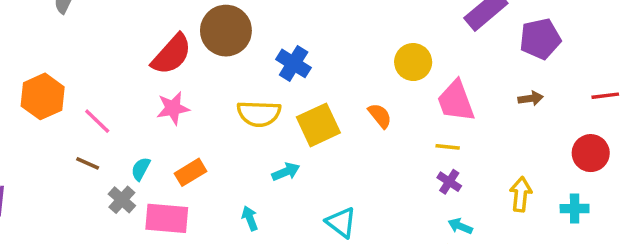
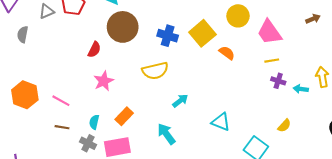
red semicircle: (172, 54) -> (94, 50), size x0.6
yellow square: (318, 125) -> (202, 33), moved
cyan arrow: (250, 218) -> (166, 134), size x1.5
cyan arrow: (460, 226) -> (301, 89), moved

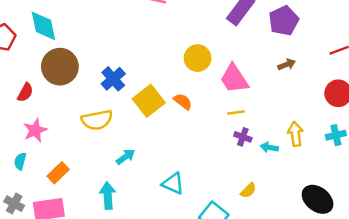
yellow square: (202, 33) -> (149, 101), moved
blue cross: (168, 36) -> (113, 79), turned 30
cyan semicircle: (94, 122) -> (20, 161), moved
cyan arrow: (166, 134) -> (108, 196), turned 30

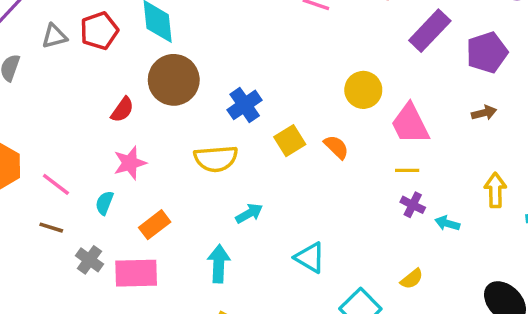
yellow square: (149, 101) -> (290, 141), size x0.7
yellow arrow: (295, 134) -> (495, 190), moved

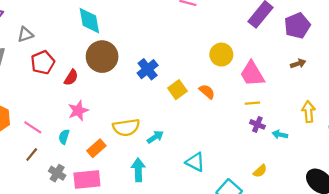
red pentagon: (99, 31) -> (43, 62), moved
yellow semicircle: (216, 159) -> (126, 127), moved
brown line: (51, 228) -> (32, 155), turned -64

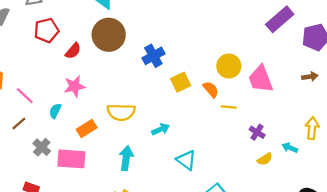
yellow circle: (221, 55) -> (229, 66), moved
yellow line: (252, 103) -> (229, 107), moved
cyan arrow: (280, 135) -> (290, 148), moved
cyan arrow: (155, 137) -> (161, 129), moved
yellow semicircle: (260, 171) -> (265, 159), moved

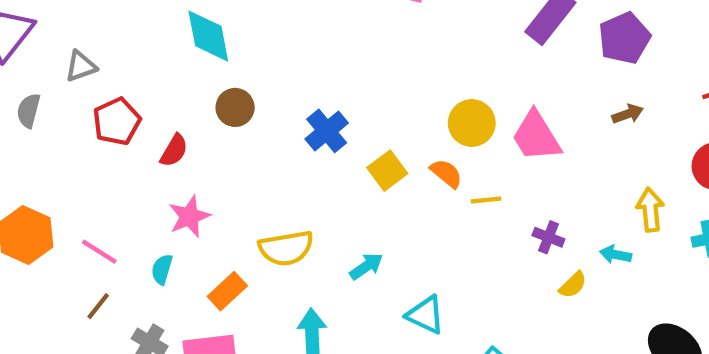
brown circle: (109, 35) -> (235, 107), size x0.6

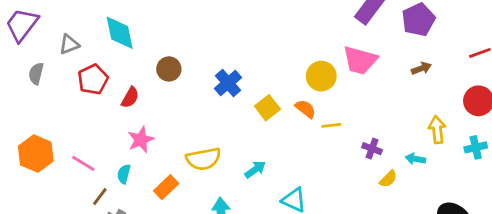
cyan diamond: (208, 36) -> (120, 33), moved
pink trapezoid: (536, 136) -> (360, 60), moved, turned -42
brown line: (98, 306) -> (100, 196), moved

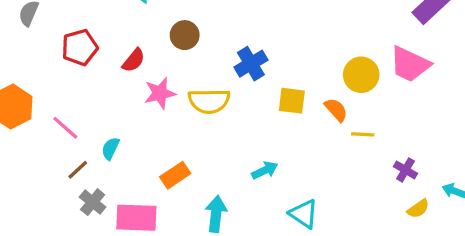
red pentagon: (93, 79) -> (80, 47), moved
yellow square: (267, 108) -> (292, 101), turned 35
pink star: (141, 140) -> (160, 93), moved
yellow semicircle: (203, 159) -> (209, 101), moved
orange rectangle: (166, 187) -> (175, 175), moved

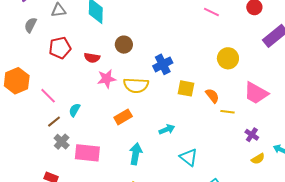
red semicircle: (134, 60) -> (92, 58), turned 56
pink trapezoid: (410, 64) -> (256, 93), moved
yellow circle: (361, 75) -> (228, 58), moved
orange rectangle: (175, 175) -> (123, 117), moved

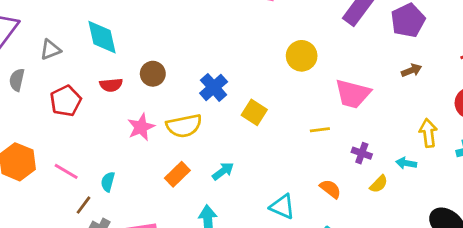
red semicircle: (92, 58) -> (111, 85), moved
yellow square: (186, 88) -> (254, 112), turned 36
orange semicircle: (212, 96) -> (330, 189), moved
cyan arrow: (167, 129) -> (223, 171), moved

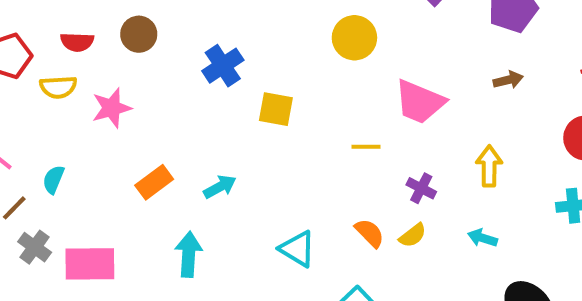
yellow square: (254, 112) -> (276, 109), turned -30
yellow semicircle: (184, 126) -> (58, 87), moved, size x0.7
yellow arrow: (428, 133) -> (489, 166), moved
cyan arrow: (406, 163) -> (482, 238), moved
yellow semicircle: (379, 184) -> (413, 235), moved

